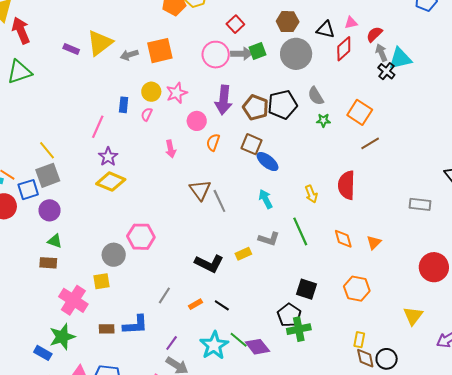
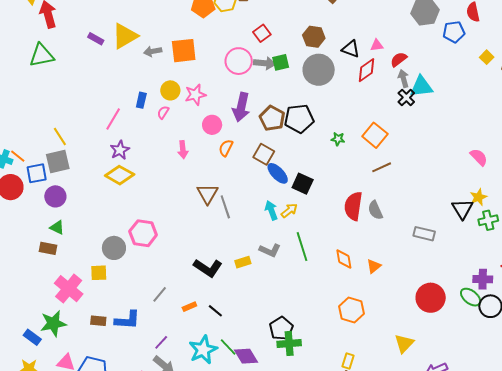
gray semicircle: (316, 96) -> (375, 210), moved
yellow arrow: (311, 194) -> (289, 210), moved, turned -114
black square: (307, 289) -> (303, 184), moved

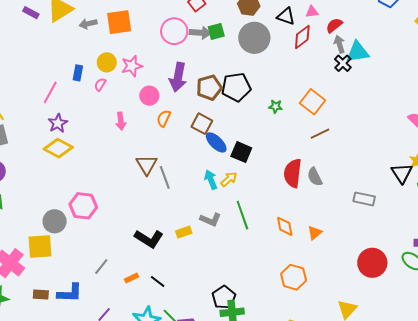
brown pentagon: (272, 118) -> (209, 88), turned 30
yellow square: (99, 273) -> (40, 247), size x1.5

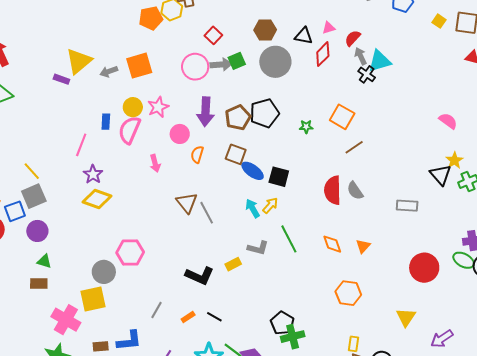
purple rectangle: (31, 13) -> (61, 79), moved
pink semicircle: (100, 84) -> (129, 130), size x2.0

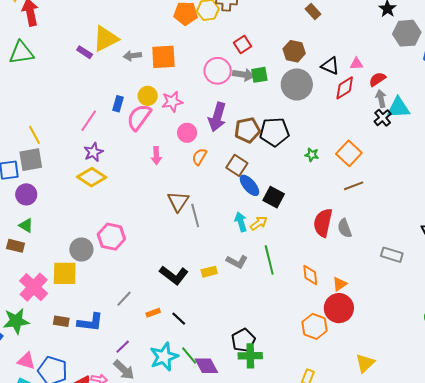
red circle: (424, 268) -> (339, 308), moved

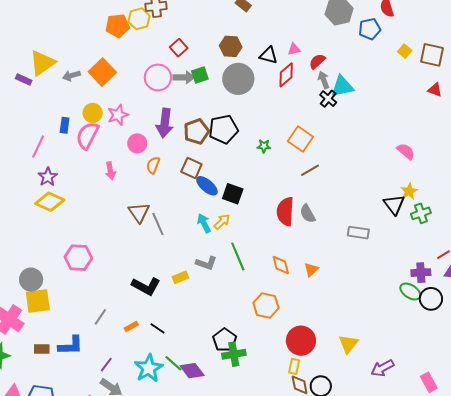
orange square: (163, 57) -> (102, 72), turned -32
gray circle: (81, 250) -> (31, 280), moved
red circle: (339, 308) -> (301, 341), moved
orange hexagon: (315, 326) -> (266, 305), moved

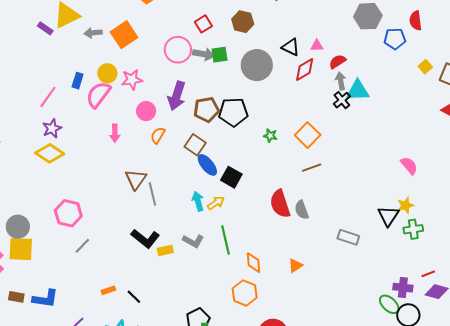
brown hexagon: (231, 46) -> (243, 22), moved
red semicircle: (285, 211) -> (280, 204), turned -32
orange diamond: (281, 265) -> (254, 263), moved
black L-shape: (146, 286) -> (145, 239), moved
gray line: (100, 317) -> (82, 246), moved

